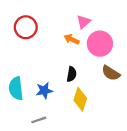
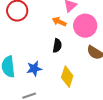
black semicircle: (72, 74) -> (57, 46), moved

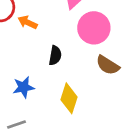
orange arrow: (59, 22) -> (28, 22), moved

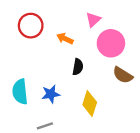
orange arrow: (28, 22) -> (65, 39), moved

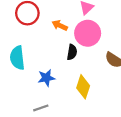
pink circle: (111, 43) -> (88, 33), moved
cyan semicircle: (20, 92) -> (17, 58), moved

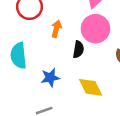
orange arrow: (60, 25) -> (56, 29), moved, turned 80
yellow diamond: (83, 87) -> (91, 87), turned -45

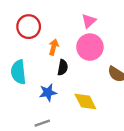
black semicircle: (78, 49) -> (63, 67), moved

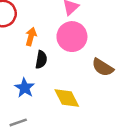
blue star: (48, 92) -> (25, 88), turned -30

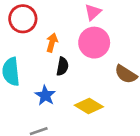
yellow diamond: (67, 98) -> (89, 106), turned -32

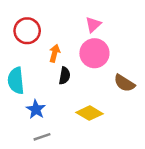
blue star: (45, 95) -> (36, 109), moved

